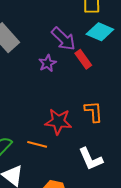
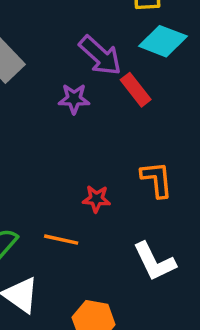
purple star: (47, 63) -> (74, 99), turned 30
red star: (58, 122) -> (96, 199), size x0.6

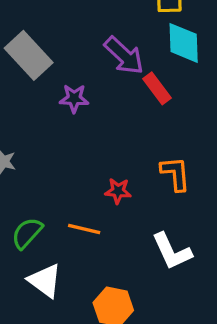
cyan diamond: (163, 41) -> (184, 43), turned 66
purple star: (74, 99) -> (74, 98), moved

